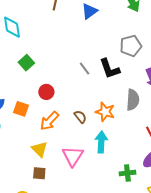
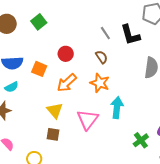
green square: (26, 63) -> (39, 22), moved
orange star: (105, 112) -> (100, 83), moved
brown semicircle: (80, 117) -> (102, 57), moved
green cross: (127, 173) -> (141, 140), turned -35

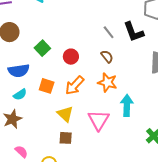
green square: (39, 22) -> (42, 48), moved
orange square: (39, 69) -> (47, 86), moved

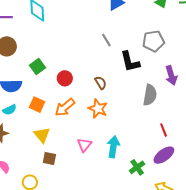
gray line: (109, 32) -> (106, 40), moved
cyan arrow: (127, 105) -> (113, 147), moved
yellow triangle: (65, 114) -> (42, 135), moved
pink triangle: (99, 120) -> (84, 145), size x0.7

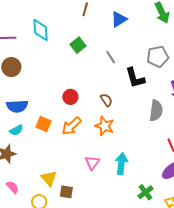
green square: (38, 67) -> (78, 45), moved
yellow triangle: (42, 135) -> (49, 178), moved
brown square: (49, 159) -> (66, 192), moved
green cross: (137, 167) -> (145, 192), moved

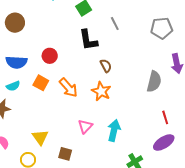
black L-shape: (135, 78) -> (88, 40), moved
red circle: (70, 97) -> (50, 56), moved
orange arrow: (72, 126) -> (68, 88), turned -95
brown square: (66, 192) -> (65, 154), moved

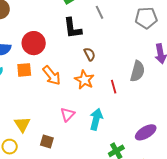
red circle: (50, 56) -> (34, 43), size x1.5
orange square: (41, 83) -> (24, 70), turned -35
red line: (165, 117) -> (114, 87), moved

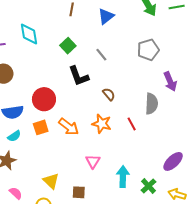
brown semicircle: (90, 54) -> (109, 94), moved
cyan arrow: (96, 119) -> (123, 177), moved

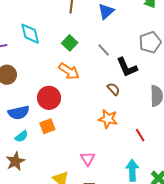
black L-shape: (79, 76) -> (127, 67), moved
red line: (132, 124) -> (140, 135), moved
orange arrow: (69, 127) -> (69, 71), moved
pink triangle: (93, 161) -> (88, 159), moved

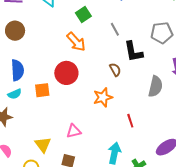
red circle: (49, 98) -> (66, 73), moved
blue semicircle: (19, 113) -> (17, 70), turned -95
orange star: (108, 119) -> (103, 97), turned 30
pink triangle: (88, 159) -> (74, 131), turned 35

